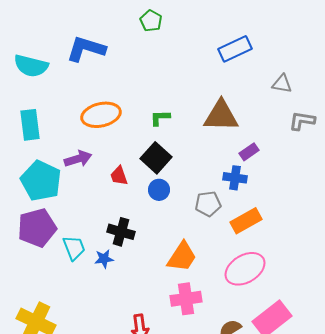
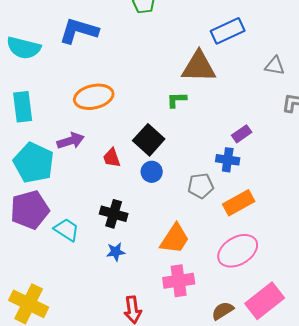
brown triangle: (221, 116) -> (199, 67), moved
green L-shape: (160, 118) -> (177, 100), moved
cyan trapezoid: (74, 248) -> (67, 230), turned -36
blue star: (104, 259) -> (116, 252), moved

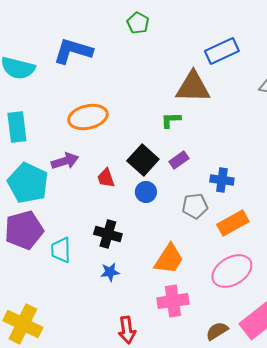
purple rectangle: (242, 134) -> (179, 160), moved
cyan trapezoid: (67, 230) -> (61, 250), turned -124

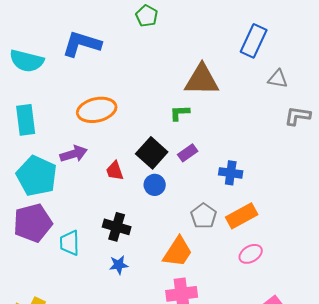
blue rectangle: (222, 51) -> (254, 41), moved, turned -40
gray pentagon: (195, 206) -> (204, 216), moved, turned -30
pink ellipse: (232, 271) -> (251, 254), moved, size x0.6

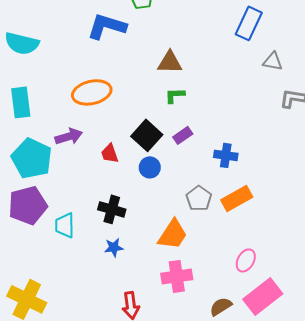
blue L-shape: (82, 44) -> (107, 26), moved
brown triangle: (202, 80) -> (170, 62), moved, size x0.7
pink ellipse: (251, 254) -> (246, 260), moved, turned -30

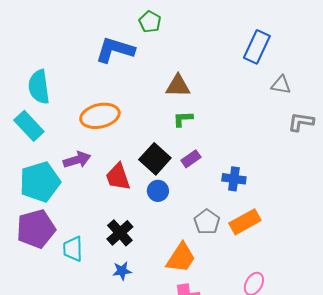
cyan semicircle: (22, 43) -> (39, 87), moved, turned 68
cyan rectangle: (21, 102) -> (29, 126), turned -36
red trapezoid: (110, 153) -> (118, 177), size x1.4
cyan pentagon: (32, 158) -> (40, 182), turned 30
black cross: (112, 209) -> (120, 233), turned 32

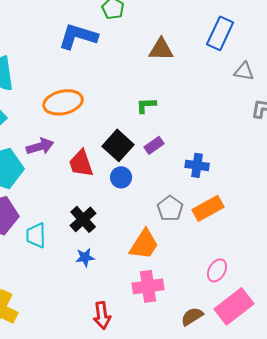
brown triangle: (178, 86) -> (161, 49), moved

